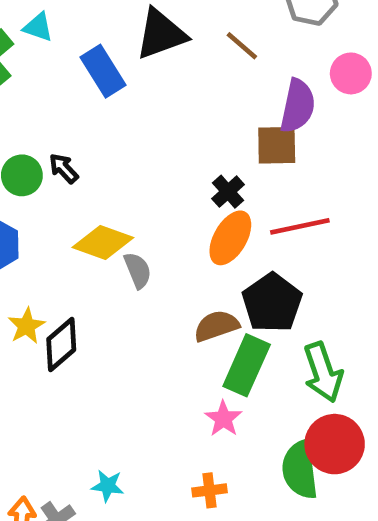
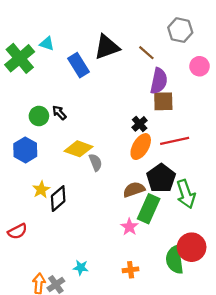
purple semicircle: (298, 106) -> (159, 81), moved
green arrow: (323, 372) -> (186, 194), moved
pink star: (223, 419) -> (129, 227), moved

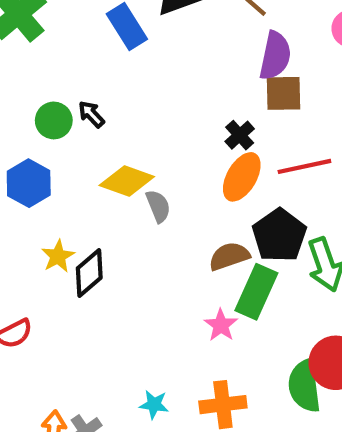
cyan star: (81, 268) -> (154, 405), moved
orange cross: (131, 270) -> (223, 405), size x1.5

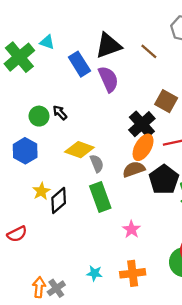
purple semicircle: (275, 56) -> (108, 79), moved, turned -36
brown square: (284, 93) -> (166, 101), turned 30
black cross: (240, 135) -> (142, 124), size x1.6
brown semicircle: (229, 256) -> (134, 169), moved
green rectangle: (256, 292) -> (100, 197), moved, turned -44

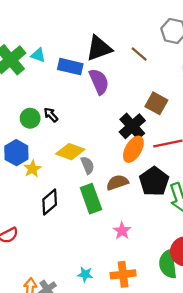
cyan triangle: (47, 42) -> (38, 55), moved
blue rectangle: (79, 64) -> (70, 67), turned -45
brown semicircle: (134, 169) -> (117, 183), moved
yellow star: (41, 191) -> (32, 169), moved

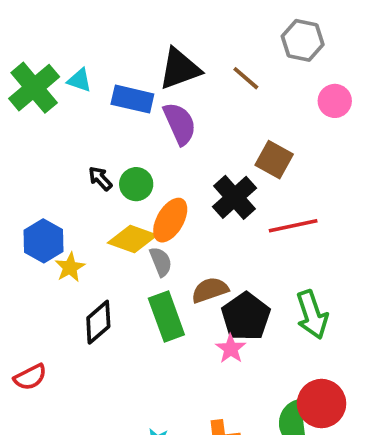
green circle: (30, 118) -> (136, 184), moved
orange ellipse: (133, 149) -> (170, 220), moved
black pentagon: (154, 181) -> (246, 317), moved
pink star: (122, 231) -> (231, 349), moved

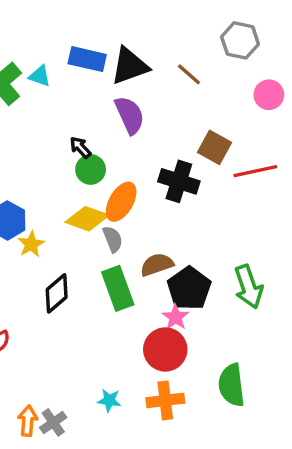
blue rectangle: (132, 99) -> (87, 59), moved
black arrow: (100, 178) -> (80, 147), moved
black cross: (235, 197) -> (179, 181), turned -30
red line: (293, 226) -> (255, 171), moved
red circle: (322, 404) -> (165, 349), moved

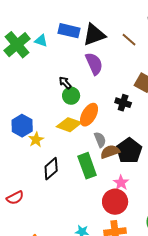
black cross: (179, 181) -> (123, 103), size x0.7
gray semicircle: (113, 239) -> (100, 140), moved
black pentagon: (189, 288) -> (129, 151), moved

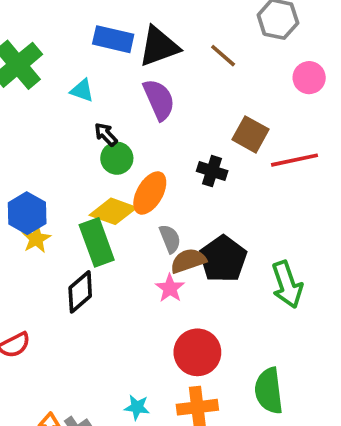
cyan triangle: (41, 41) -> (82, 90), moved
yellow star: (36, 140) -> (36, 239), moved
green rectangle: (87, 166) -> (97, 242), moved
pink star: (121, 183) -> (170, 288), moved

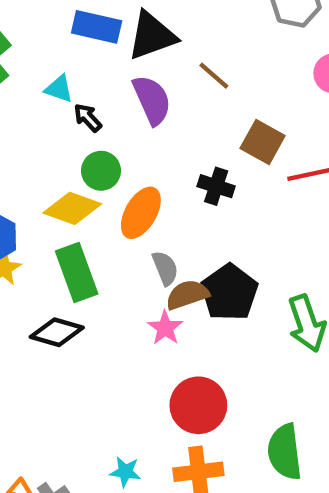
brown line: (223, 56) -> (214, 76), moved
black arrow: (106, 134) -> (88, 118), moved
yellow diamond: (113, 211) -> (72, 208), moved
black diamond: (80, 292) -> (57, 332), turned 57

